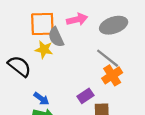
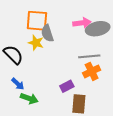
pink arrow: (77, 19) -> (82, 23), moved
gray line: (108, 58) -> (89, 56), turned -50
blue arrow: (41, 99) -> (18, 84), moved

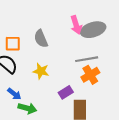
orange square: (37, 21) -> (13, 44), moved, size x0.7
pink arrow: (82, 23) -> (76, 25), turned 84
yellow star: (36, 43) -> (41, 71), moved

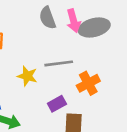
gray semicircle: (41, 39) -> (48, 18), moved
gray line: (87, 59) -> (59, 63), moved

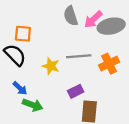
pink arrow: (73, 21) -> (93, 19), turned 60
orange cross: (88, 83) -> (109, 64), moved

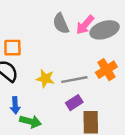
gray line: (79, 56) -> (74, 80), moved
blue arrow: (20, 88) -> (15, 105), turned 49

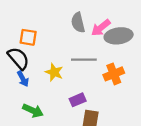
gray line: (74, 80) -> (84, 60), moved
blue arrow: (15, 105) -> (23, 79), moved, turned -35

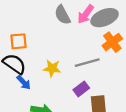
gray line: (84, 60) -> (87, 63), moved
orange cross: (114, 74) -> (112, 42), moved

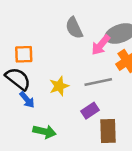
pink arrow: (86, 14) -> (101, 45), moved
yellow star: (52, 68) -> (59, 86), turned -30

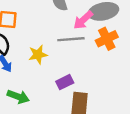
gray line: (98, 82) -> (71, 39), moved

